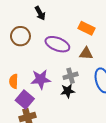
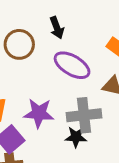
black arrow: (40, 13) -> (57, 28), moved
gray cross: (71, 76) -> (84, 115), size x1.5

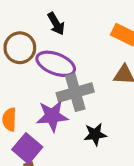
purple ellipse: (72, 65) -> (56, 64), moved
gray cross: (84, 115) -> (75, 92), moved

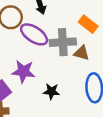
gray cross: (75, 92) -> (63, 42), moved

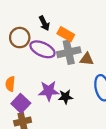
orange rectangle: (88, 24) -> (66, 34), moved
purple star: (23, 72) -> (49, 91), moved

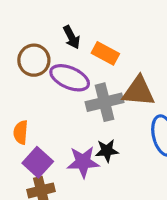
gray cross: (69, 52) -> (104, 102), moved
brown triangle: (87, 59) -> (139, 91), size x1.5
purple star: (49, 91) -> (83, 162), moved

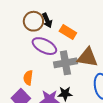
brown circle: (34, 60) -> (33, 21), moved
orange semicircle: (21, 132) -> (28, 78), moved

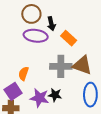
brown circle: (33, 21) -> (31, 14), moved
purple ellipse: (44, 46) -> (36, 36), moved, turned -30

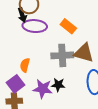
black arrow: (51, 24) -> (22, 15), moved

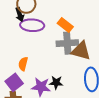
gray cross: (62, 55) -> (67, 43), moved

